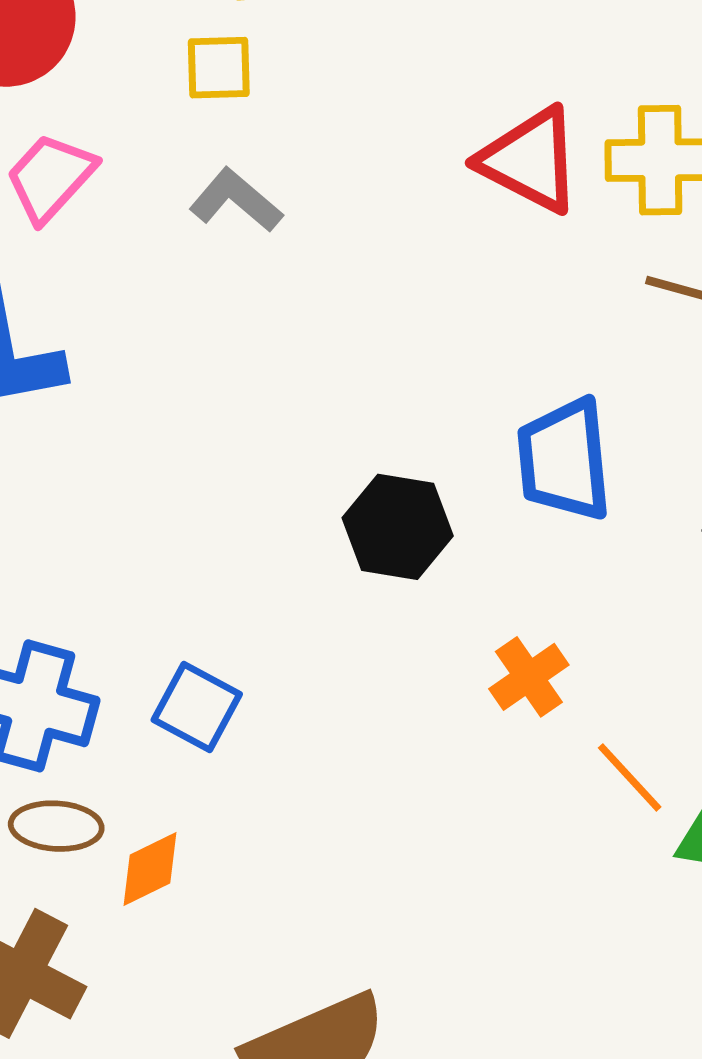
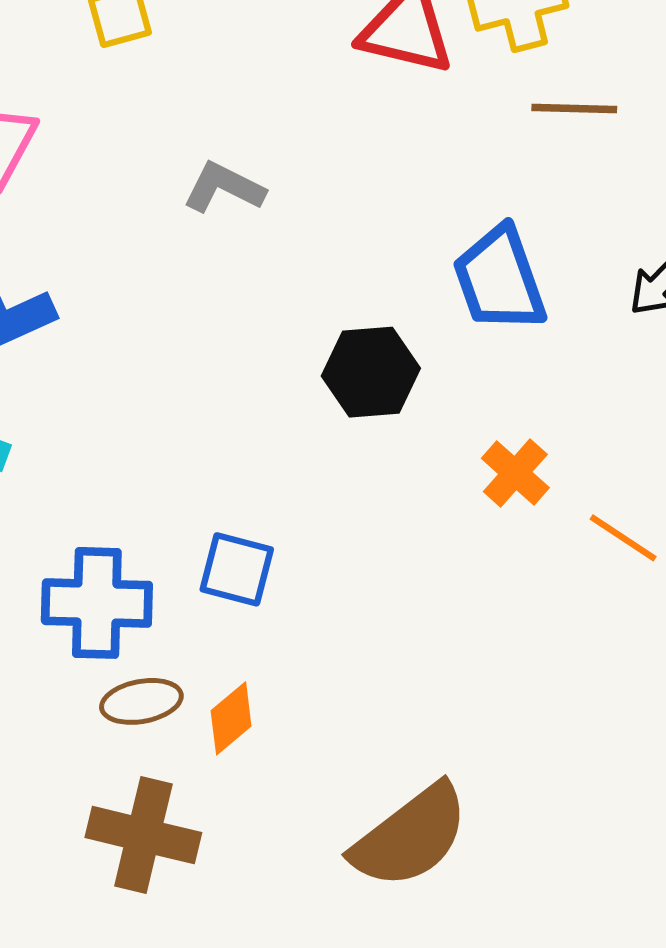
gray L-shape: (236, 200) -> (224, 188), moved

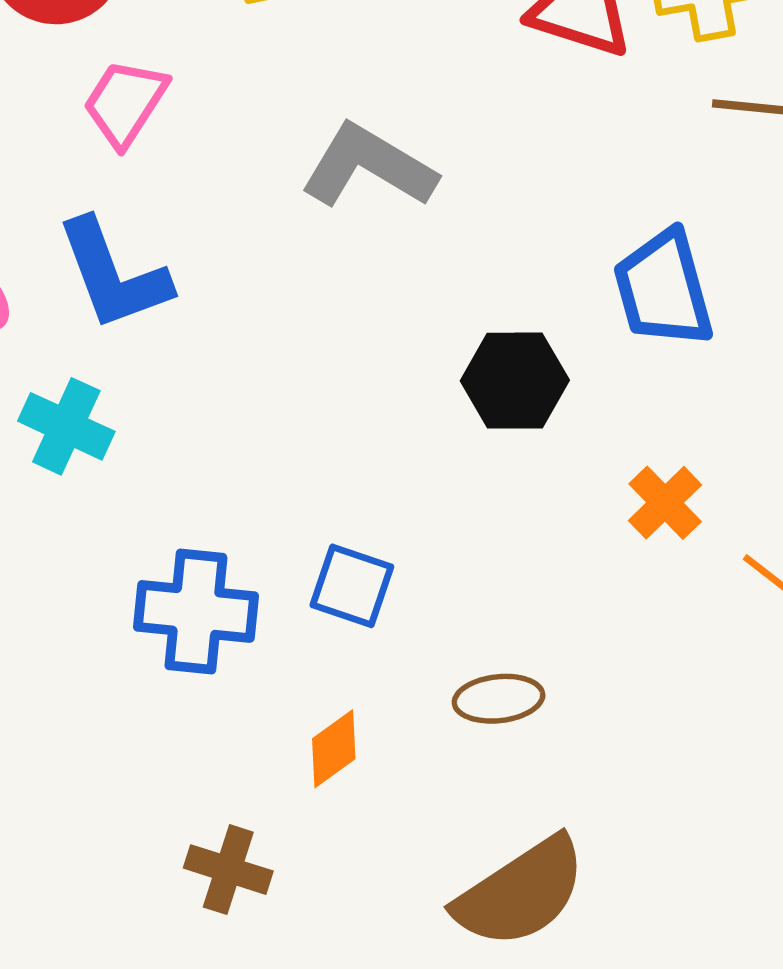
gray L-shape: (224, 188) -> (369, 166), size x1.5
brown ellipse: (141, 701) -> (499, 699), moved
brown cross: (143, 835) -> (228, 870), size x0.7

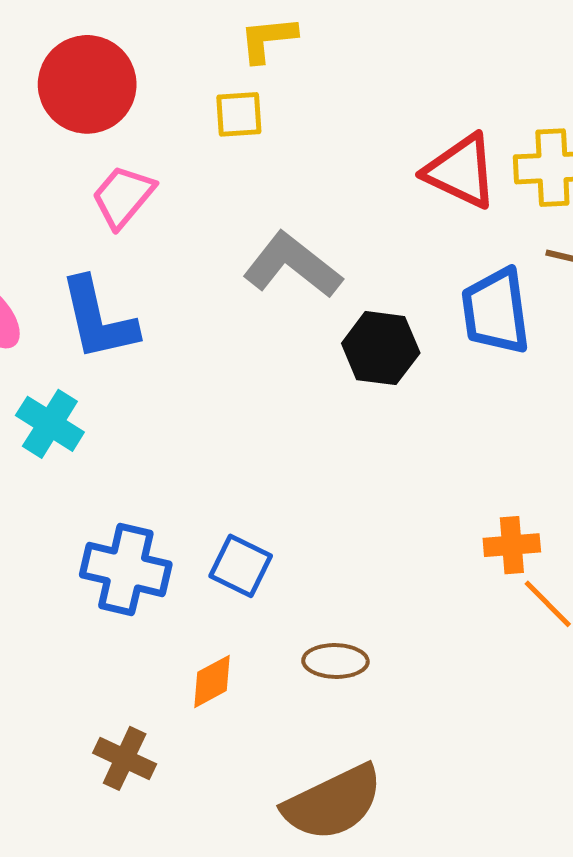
blue trapezoid: (663, 289) -> (496, 311), moved
black hexagon: (515, 381) -> (381, 348), moved
orange cross: (665, 503) -> (512, 545), moved, turned 32

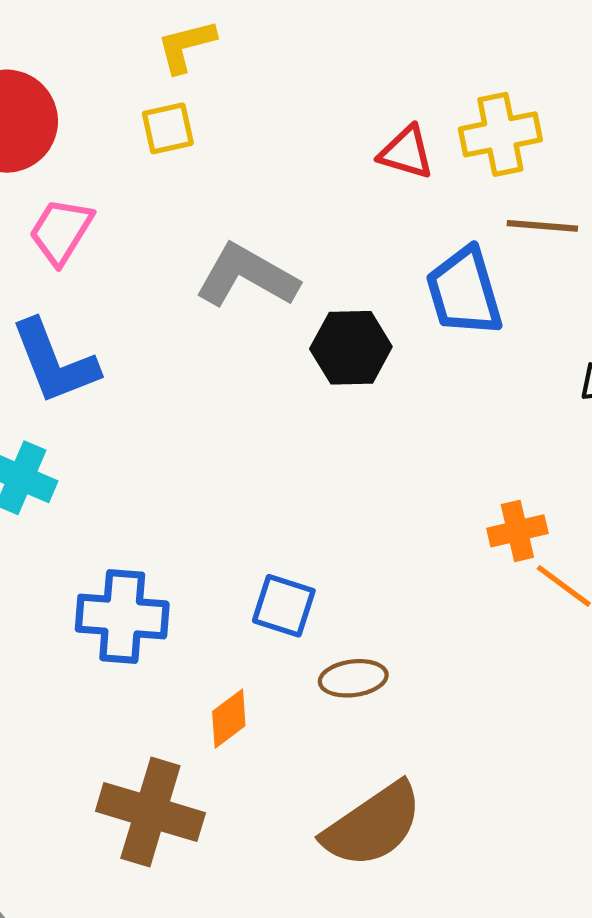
red triangle: (461, 171) -> (406, 152), size x0.7
blue square: (241, 566) -> (284, 606), moved
brown cross: (125, 758) -> (150, 812), size x1.6

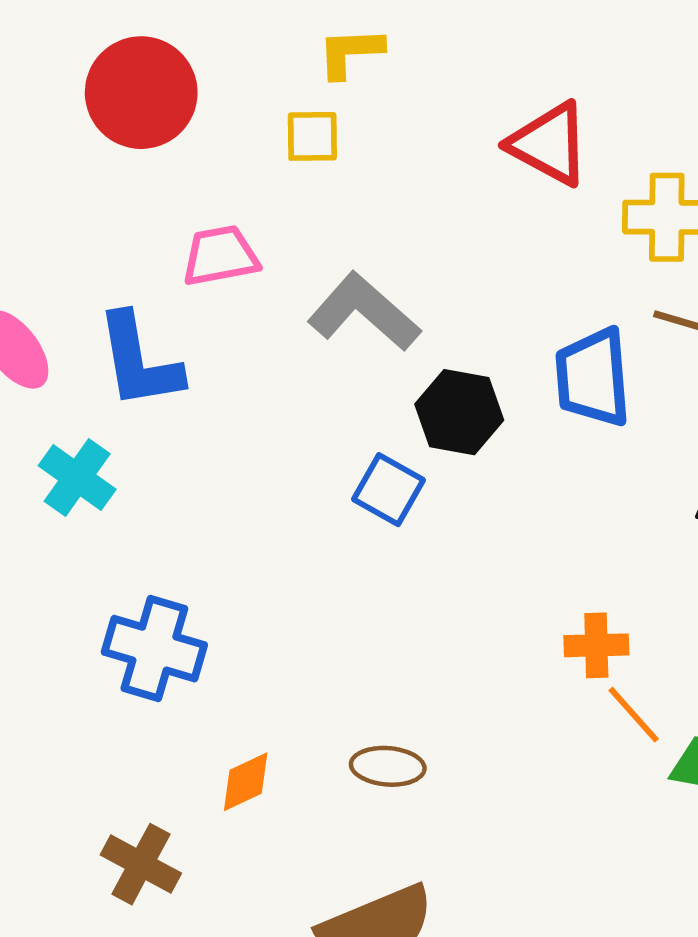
red triangle: (406, 152) -> (549, 144), moved, size x1.4
pink trapezoid: (61, 231) -> (220, 256), moved, turned 36
blue square: (284, 606) -> (389, 490), moved
brown cross: (150, 812) -> (141, 864), size x0.7

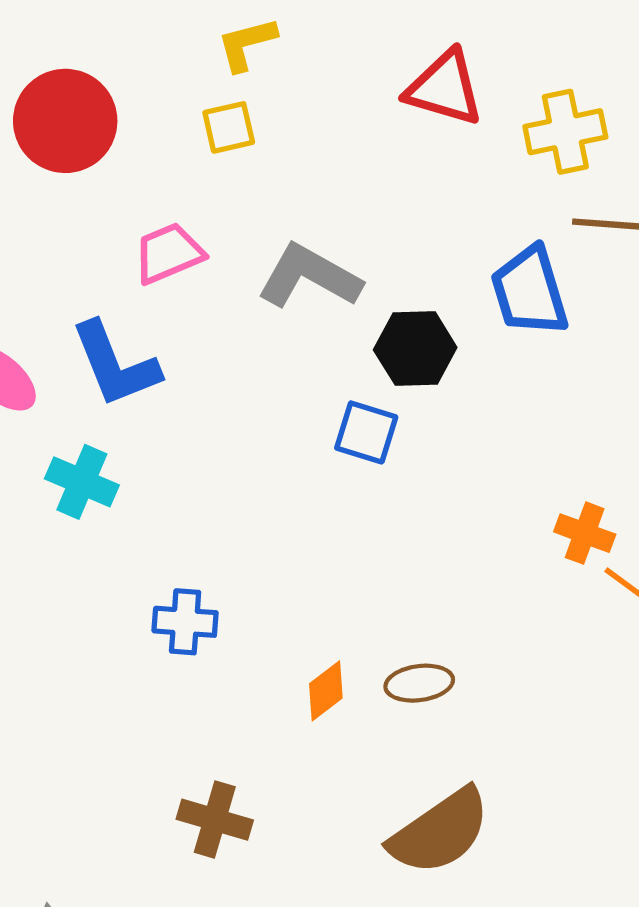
orange cross: (596, 645) -> (585, 533), turned 34
blue cross: (154, 649) -> (185, 622), size x0.7
orange diamond: (246, 782) -> (326, 691), moved

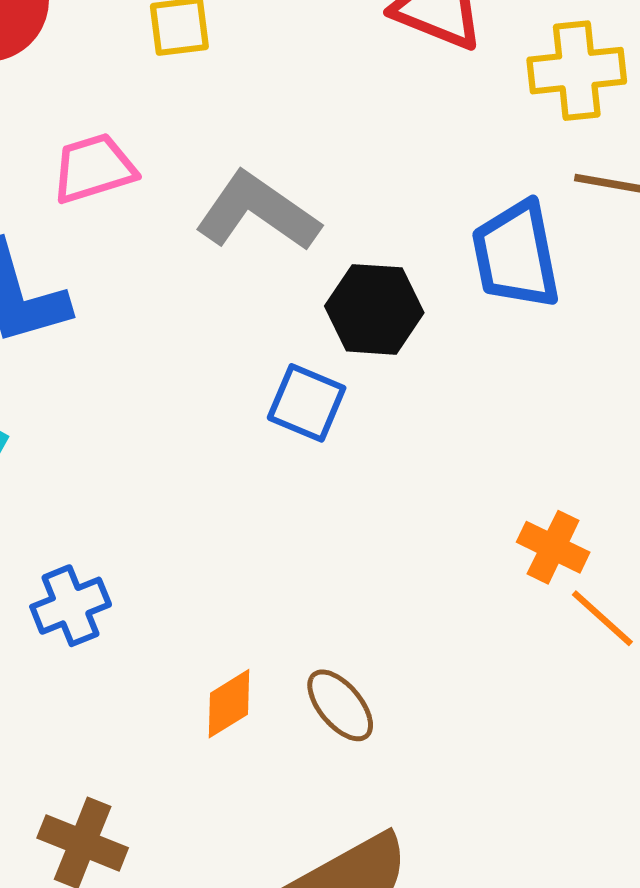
blue cross: (185, 622) -> (71, 606), turned -32
brown ellipse: (419, 683) -> (340, 705), turned 52

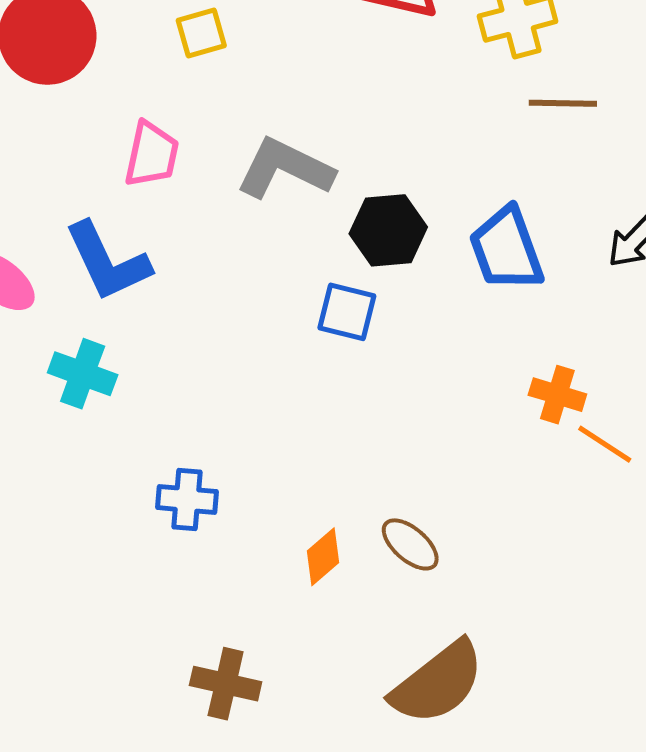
pink trapezoid: (94, 168) -> (152, 154), turned 128
blue trapezoid: (516, 255) -> (506, 249), moved
blue cross: (71, 606) -> (187, 500), turned 36

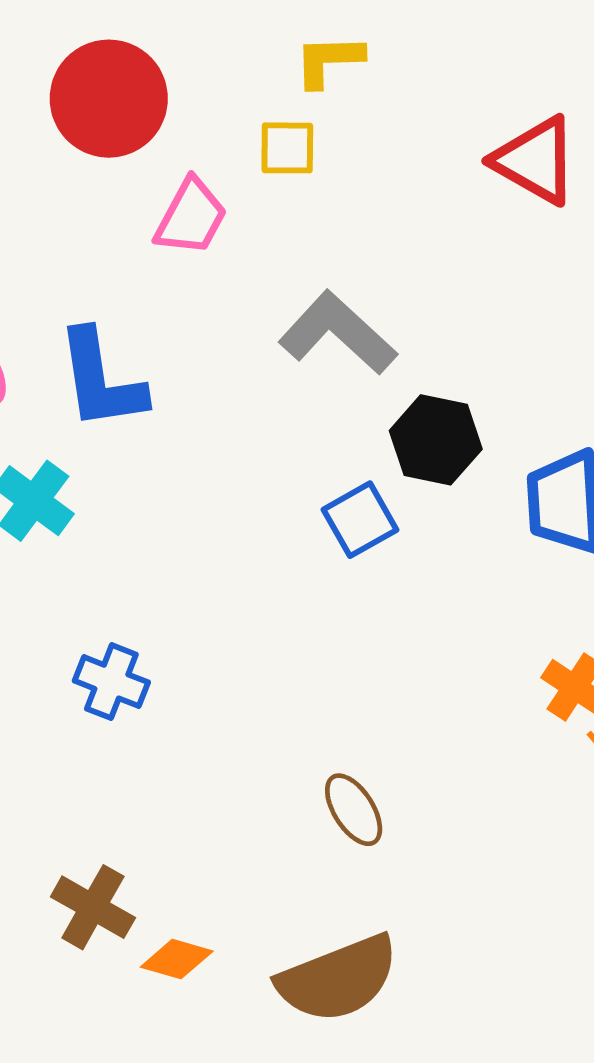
pink trapezoid: (152, 154) -> (191, 217), moved
blue square: (347, 312) -> (360, 520), turned 30
orange diamond: (323, 557) -> (177, 959), moved, turned 40

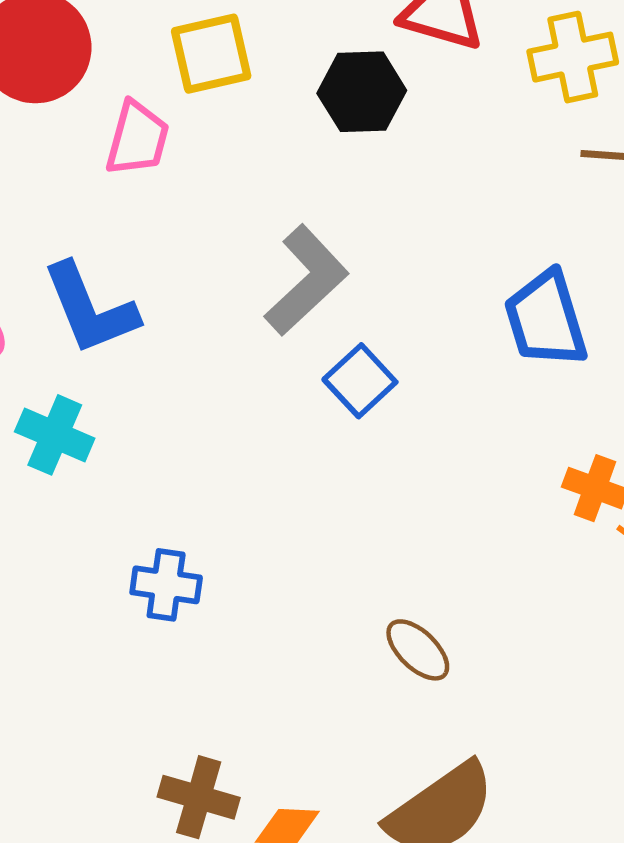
yellow square: (287, 148) -> (211, 54), size x1.4
gray L-shape: (338, 333) -> (306, 280), moved, turned 108
black hexagon: (436, 440) -> (362, 92), moved

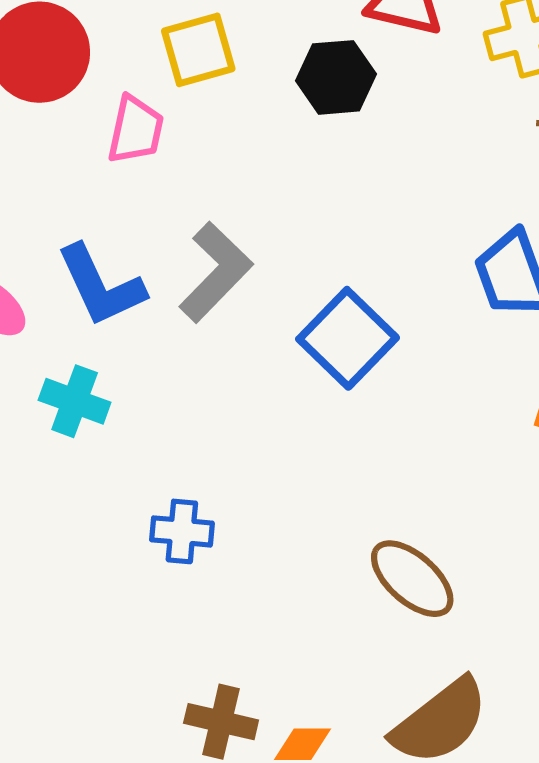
gray L-shape: (306, 280) -> (216, 272), moved
blue square: (360, 381) -> (348, 338), size x1.5
brown ellipse: (418, 650) -> (412, 579), size x1.4

